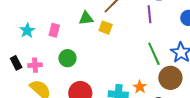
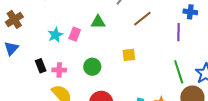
green triangle: (86, 18) -> (98, 22), moved
yellow square: (106, 28) -> (129, 55), moved, turned -32
pink rectangle: (54, 30) -> (75, 34), moved

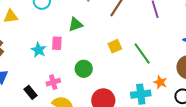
black rectangle: (41, 66) -> (30, 92), moved
green line: (179, 72) -> (142, 53), moved

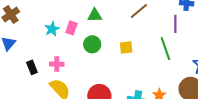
green line: (142, 53) -> (165, 49), moved
green circle: (84, 69) -> (92, 44), moved

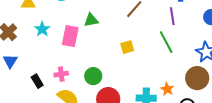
pink rectangle: (71, 28) -> (70, 36), size x1.5
cyan star: (52, 29) -> (42, 29), moved
green circle: (92, 44) -> (93, 76), moved

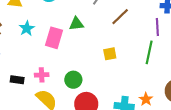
green line: (166, 42) -> (149, 52), turned 35
black rectangle: (37, 81) -> (17, 80), turned -56

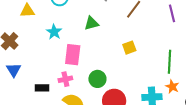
cyan star: (27, 28) -> (54, 32), moved
pink rectangle: (54, 38) -> (73, 55), moved
green line: (149, 52) -> (169, 62), moved

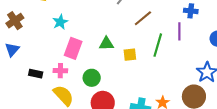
green triangle: (91, 23) -> (106, 44), moved
green line: (169, 62) -> (158, 45), moved

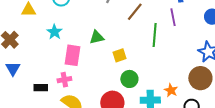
green triangle: (106, 44) -> (97, 37), moved
yellow square: (130, 55) -> (119, 55), moved
green circle: (92, 78) -> (129, 79), moved

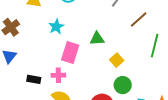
yellow square: (119, 55) -> (117, 60), turned -32

